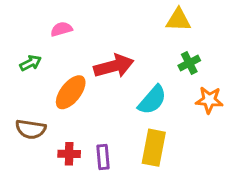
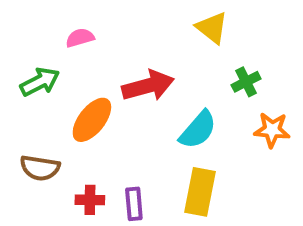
yellow triangle: (178, 20) -> (212, 28), moved, turned 36
green arrow: (31, 63) -> (40, 82), size x1.4

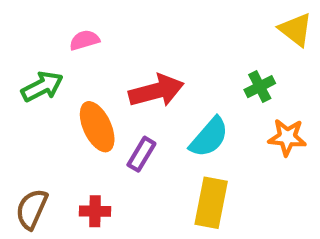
yellow triangle: (212, 28) -> (296, 30), moved
orange ellipse: (92, 120) -> (97, 127), turned -63
brown semicircle: (40, 168) -> (32, 209), moved, turned 105
purple rectangle: (134, 204) -> (141, 154), moved, turned 36

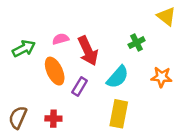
pink semicircle: (84, 40) -> (61, 39), moved
green cross: (260, 87) -> (137, 43), moved
red arrow: (156, 91) -> (88, 51), turned 80

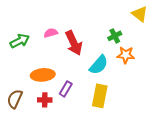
orange ellipse: (55, 71) -> (43, 75), moved, turned -70
orange star: (162, 77) -> (126, 55), moved
purple rectangle: (80, 86) -> (66, 89), moved

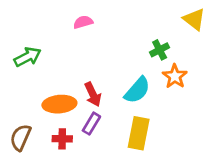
pink semicircle: (51, 33) -> (83, 22), moved
red arrow: (74, 43) -> (93, 94), moved, size x0.7
orange star: (126, 55) -> (175, 76), turned 30

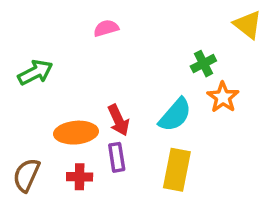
purple rectangle: (91, 124) -> (117, 157), turned -40

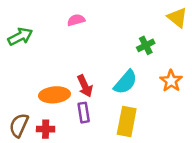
green arrow: (35, 72) -> (20, 37), moved
orange star: (223, 97) -> (171, 81), moved
red cross: (80, 177) -> (46, 129), moved

